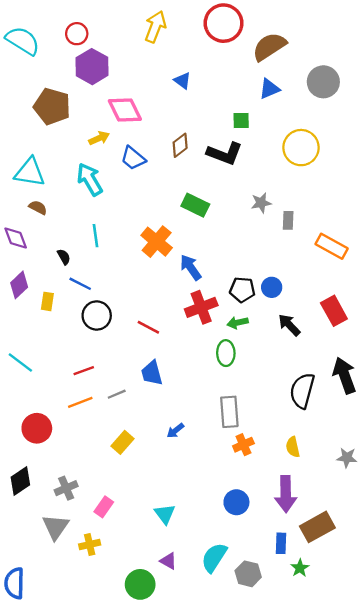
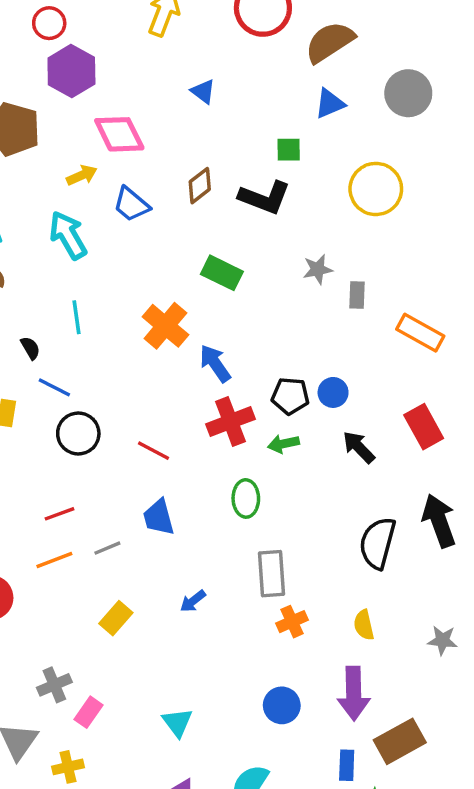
green ellipse: (226, 353) -> (246, 498), moved
gray cross: (66, 488) -> (54, 685), moved

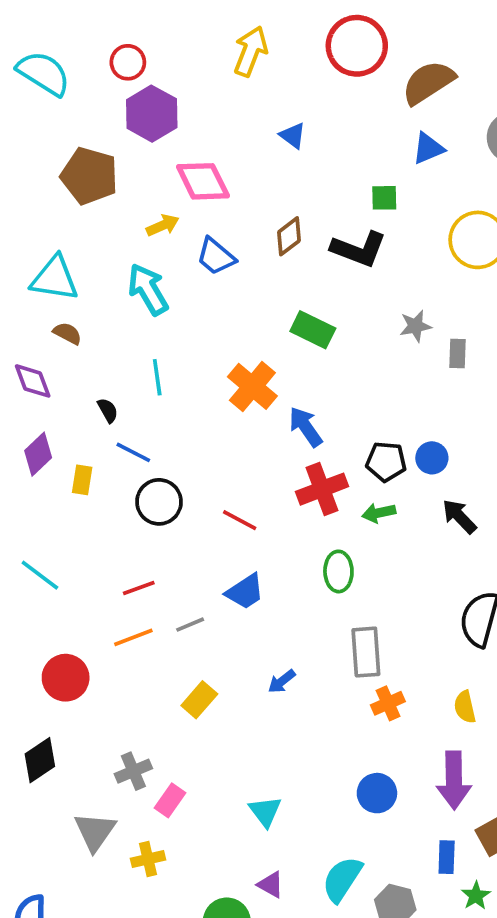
blue trapezoid: (159, 517) -> (245, 592), turned -108

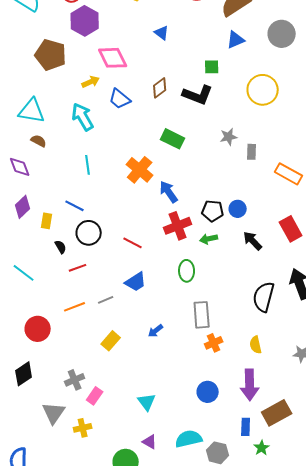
black semicircle: (108, 410) -> (61, 247), moved
red line: (139, 588) -> (78, 268), moved
cyan semicircle: (342, 879) -> (189, 439), turned 44

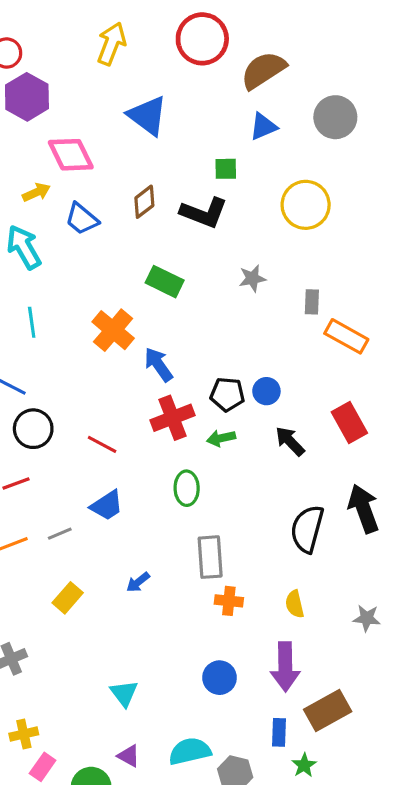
blue triangle: (162, 33) -> (147, 116), size x1.8
gray rectangle: (252, 152) -> (312, 302), moved
orange cross: (214, 343) -> (229, 601), turned 30
pink rectangle: (95, 396) -> (43, 767), moved

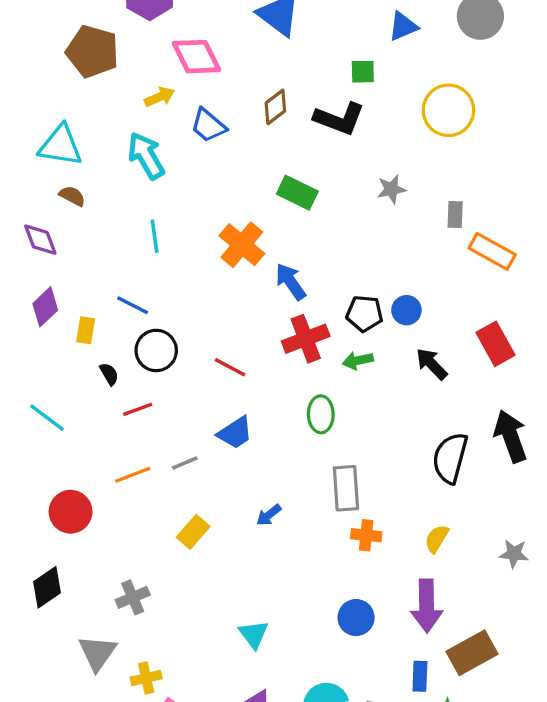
yellow semicircle: (295, 604) -> (437, 539), turned 44

